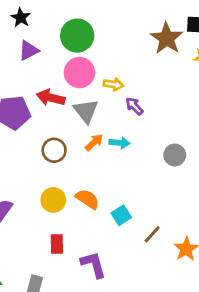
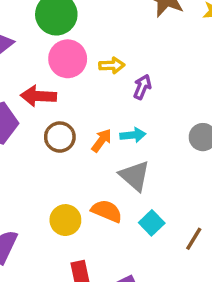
purple arrow: (134, 106) -> (142, 87), turned 78
gray triangle: (86, 111) -> (135, 176), moved
brown circle: (54, 150) -> (60, 137), moved

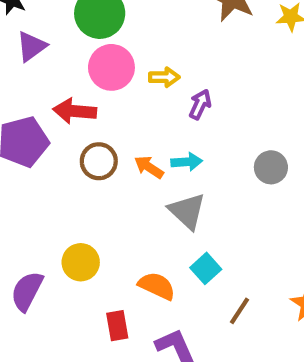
orange arrow: (102, 140) -> (149, 167), turned -95
orange semicircle: (107, 211) -> (157, 286), moved
yellow circle: (65, 220) -> (81, 262), moved
brown line: (194, 239) -> (239, 311), moved

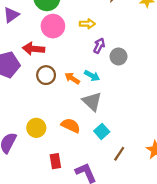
yellow arrow: (164, 77) -> (87, 24), moved
cyan arrow: (187, 162) -> (92, 76), turned 32
gray circle: (271, 167) -> (118, 56), moved
orange semicircle: (157, 286) -> (71, 125), moved

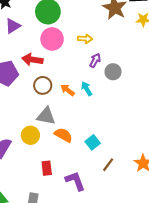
cyan arrow: (92, 76) -> (87, 89), turned -152
gray triangle: (92, 101) -> (46, 116), moved, turned -36

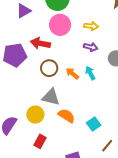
purple arrow: (95, 60) -> (91, 47), moved, turned 72
red rectangle: (47, 168) -> (40, 141), moved, turned 32

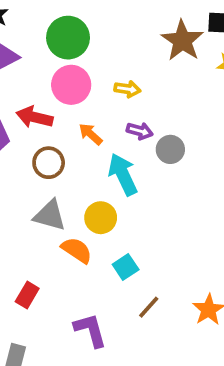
purple arrow: (91, 47) -> (140, 131), moved
cyan arrow: (90, 73) -> (123, 174), size x1.6
orange arrow: (72, 74) -> (91, 134), moved
yellow circle: (35, 115) -> (101, 218), moved

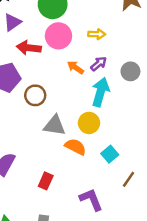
red arrow: (34, 117) -> (29, 48), moved
purple arrow: (140, 131) -> (99, 64), moved, turned -49
brown circle: (49, 163) -> (35, 95), moved
cyan arrow: (123, 174) -> (100, 92), turned 48

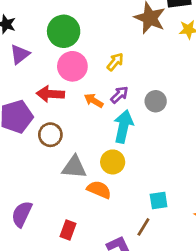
yellow arrow: (97, 34) -> (115, 62), turned -49
red arrow: (29, 48) -> (50, 94), moved
cyan square: (110, 154) -> (159, 201), moved, turned 35
brown line: (129, 179) -> (143, 227), moved

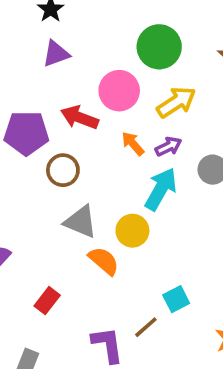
green circle: (64, 31) -> (159, 47), moved
yellow arrow: (115, 62) -> (176, 102), size x1.5
cyan square: (159, 201) -> (176, 299), turned -36

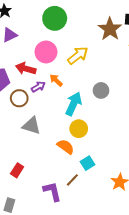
green circle: (159, 47) -> (55, 18), moved
purple arrow: (168, 147) -> (38, 87), moved
yellow circle: (132, 231) -> (79, 129), moved
orange semicircle: (104, 261) -> (66, 147), moved

